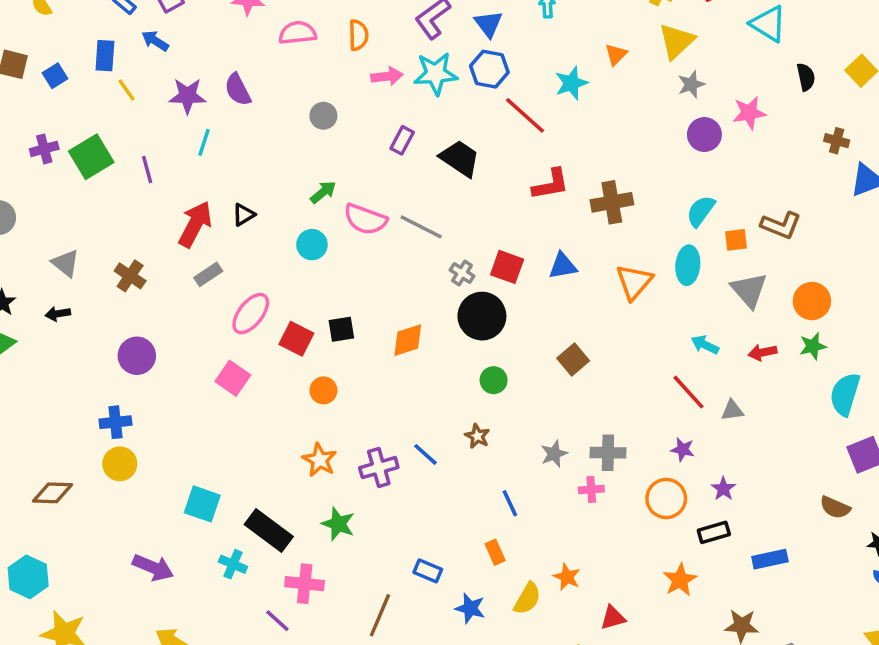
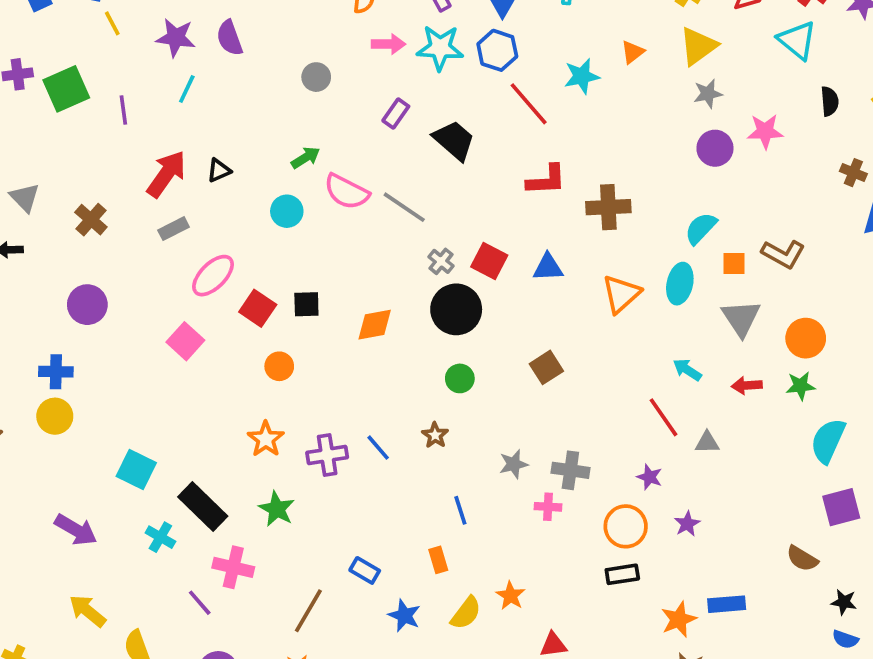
black rectangle: (714, 532) -> (622, 574), moved
orange star: (680, 580) -> (679, 619), moved

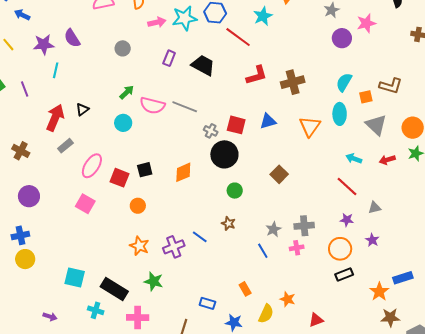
gray triangle: (707, 442) -> (375, 208), moved
blue line: (460, 510) -> (263, 251), moved
purple arrow: (76, 530) -> (50, 317), size x0.6

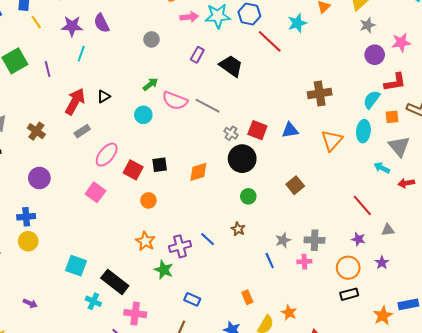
red L-shape: (257, 75) -> (395, 82), moved
cyan arrow: (354, 159) -> (382, 168), moved
green star: (154, 281) -> (164, 270), moved
blue rectangle: (207, 303) -> (192, 299), moved
purple arrow: (50, 317) -> (30, 303), moved

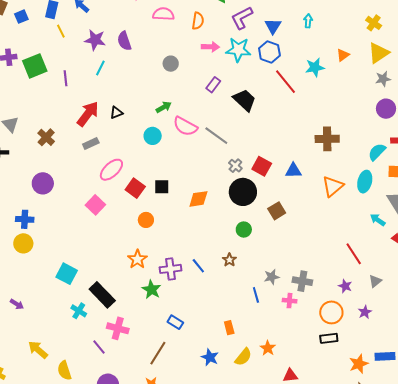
brown square: (295, 185) -> (277, 211), moved
gray triangle: (388, 230) -> (375, 281), turned -40

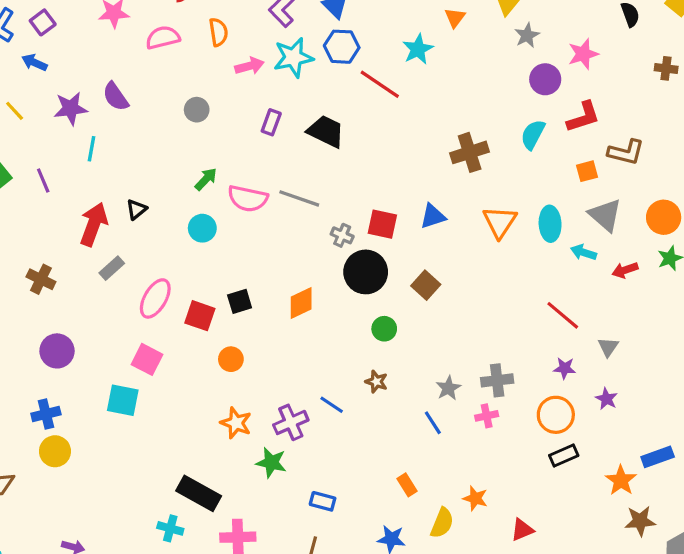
cyan semicircle: (377, 152) -> (533, 134), moved
cyan ellipse: (365, 182) -> (550, 224), moved
cyan square: (67, 274) -> (123, 400), moved

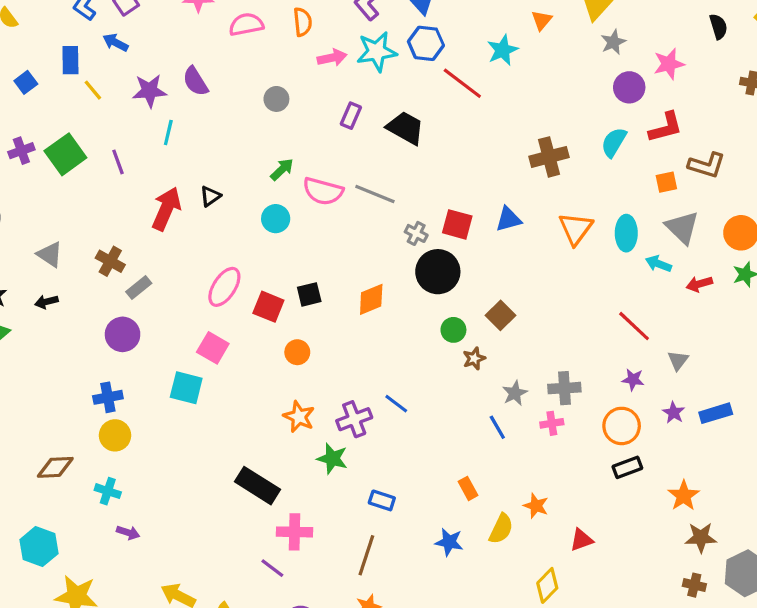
gray rectangle: (112, 268) -> (139, 287), moved
brown square: (426, 285) -> (500, 315), moved
brown star: (376, 382) -> (474, 358), moved, turned 30
blue rectangle: (658, 457) -> (716, 413), moved
cyan cross: (170, 528) -> (108, 491), moved

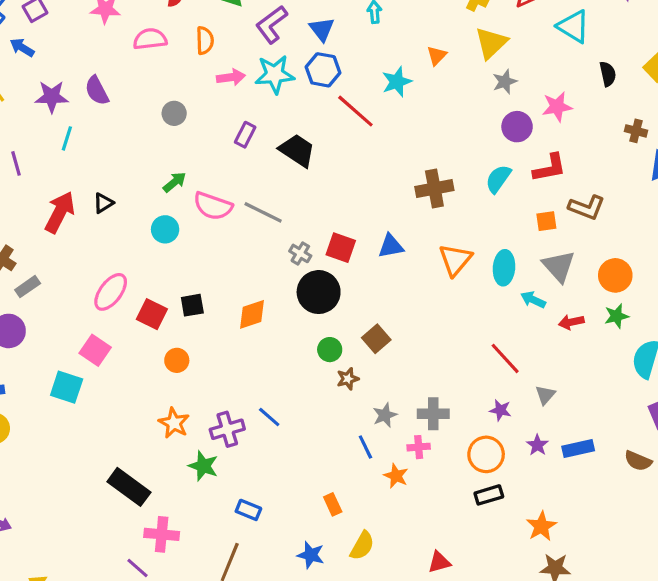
orange star: (536, 506) -> (396, 476), moved

